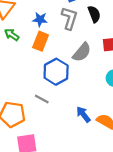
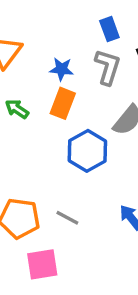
green arrow: (12, 35) -> (17, 109), moved
gray line: (42, 99) -> (67, 218), moved

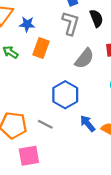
blue star: (62, 69) -> (27, 24), moved
blue hexagon: (87, 151) -> (65, 95), moved

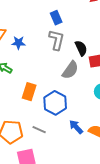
black semicircle: (96, 18) -> (81, 48), moved
orange rectangle: (41, 48) -> (29, 92), moved

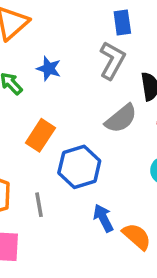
blue star: (19, 43) -> (49, 69), moved
gray line: (39, 130) -> (39, 205), turned 40

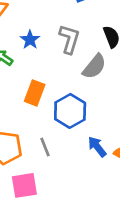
gray L-shape: (112, 60) -> (69, 39), moved
blue star: (49, 69) -> (30, 40), turned 30

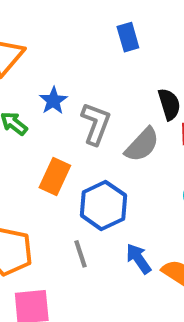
gray L-shape: (69, 39) -> (96, 124), moved
gray line: (45, 147) -> (81, 254), moved

